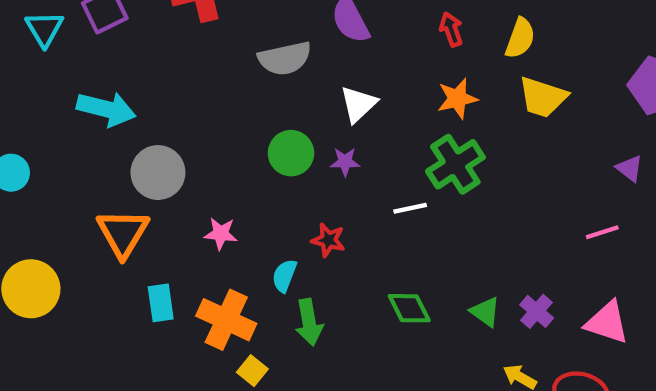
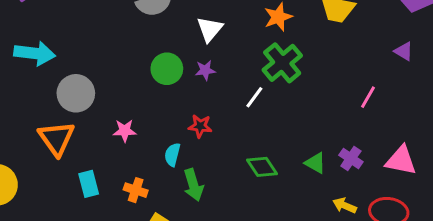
white line: (410, 208) -> (254, 97), turned -35
pink line: (602, 232) -> (368, 97), moved, turned -35
orange cross: (226, 320) -> (136, 190), size x0.6

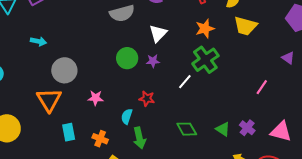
cyan arrow: (35, 53) -> (38, 41), size x0.6

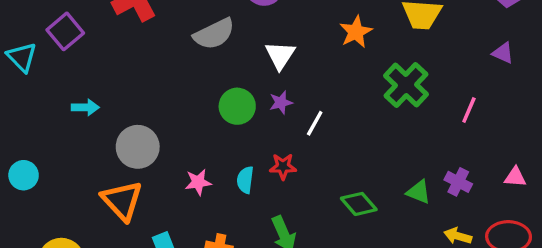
green cross: (205, 60) -> (406, 85), moved
white line: (185, 82) -> (315, 123), moved
cyan semicircle: (127, 116) -> (245, 180), moved
pink triangle: (281, 131) -> (515, 177), size x0.6

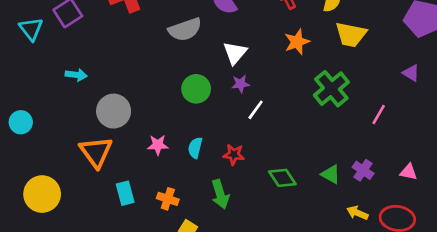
purple star: (281, 102) -> (240, 84), moved
red star: (283, 166) -> (234, 155), moved

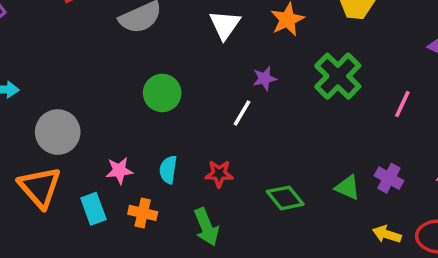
white triangle: (235, 53) -> (225, 25), moved
purple star: (240, 84) -> (265, 78), moved
cyan rectangle: (125, 193) -> (93, 209), moved
orange cross: (168, 199) -> (143, 213), moved

